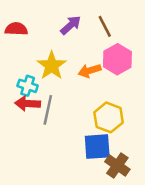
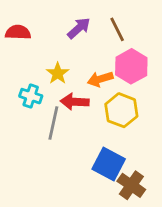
yellow star: (52, 66) -> (58, 73), size x0.7
red arrow: (28, 104) -> (75, 102), moved
yellow hexagon: (109, 117) -> (121, 110), moved
blue square: (97, 147) -> (109, 164), turned 32

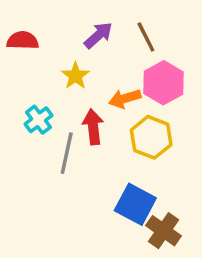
yellow star: (58, 73) -> (75, 76), moved
cyan cross: (31, 96) -> (38, 120), turned 35
red arrow: (75, 102) -> (93, 127), turned 80

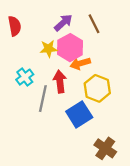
red semicircle: (23, 40) -> (15, 26), turned 78
yellow star: (75, 76) -> (49, 49), turned 30
pink hexagon: (164, 83) -> (70, 48), moved
blue square: (135, 204) -> (79, 114), moved, turned 30

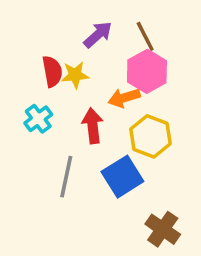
red semicircle: (15, 26) -> (52, 71), moved
pink hexagon: (70, 48) -> (147, 71), moved
gray line: (43, 99) -> (66, 177), moved

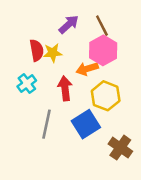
brown cross: (163, 229) -> (120, 148), moved

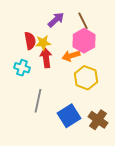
cyan cross: (27, 84) -> (22, 68), turned -35
red arrow: (65, 88) -> (46, 58), moved
blue square: (86, 124) -> (69, 116), moved

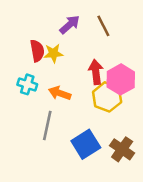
pink hexagon: (84, 41) -> (121, 79), moved
orange arrow: (71, 56) -> (60, 93), moved, turned 36
red arrow: (46, 58) -> (96, 72), moved

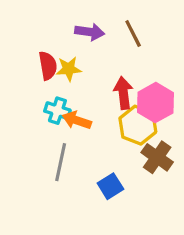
purple arrow: (70, 25) -> (90, 32), turned 50
cyan cross: (27, 84) -> (57, 111), moved
blue square: (86, 144) -> (110, 186), size x0.7
brown cross: (122, 149) -> (157, 157), moved

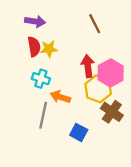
purple arrow: (90, 32) -> (35, 21), moved
orange arrow: (77, 120) -> (60, 97), moved
blue square: (110, 186) -> (79, 132), turned -30

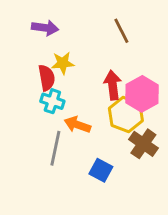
red semicircle: (34, 47) -> (47, 78), moved

